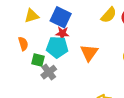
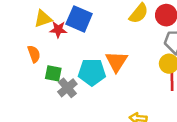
red star: (62, 33) -> (58, 30), moved
cyan pentagon: (57, 47) -> (92, 72), moved

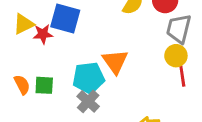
orange semicircle: (34, 54) -> (22, 85), moved
gray cross: (67, 88) -> (88, 101), moved

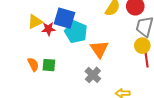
cyan pentagon: (89, 78) -> (76, 32), moved, turned 30
gray cross: (88, 101) -> (93, 75), moved

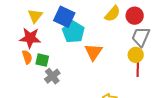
yellow triangle: (35, 22) -> (35, 16), turned -35
red star: (49, 29) -> (30, 38), moved, size x1.5
gray cross: (93, 75) -> (52, 76), moved

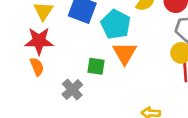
cyan pentagon: (73, 32) -> (116, 24), moved
green square: (42, 60) -> (96, 66), moved

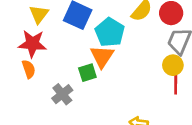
orange triangle: (125, 53) -> (102, 56), moved
green square: (96, 66) -> (87, 73), turned -30

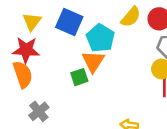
orange semicircle: (29, 69) -> (23, 74), size x1.5
gray cross: (62, 94) -> (39, 111), moved

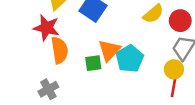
cyan pentagon: (100, 38) -> (130, 59), moved
orange semicircle: (23, 74) -> (60, 50), moved

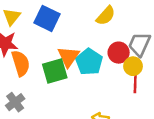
red circle: (180, 21) -> (119, 53), moved
green square: (93, 63) -> (55, 71), size x1.5

